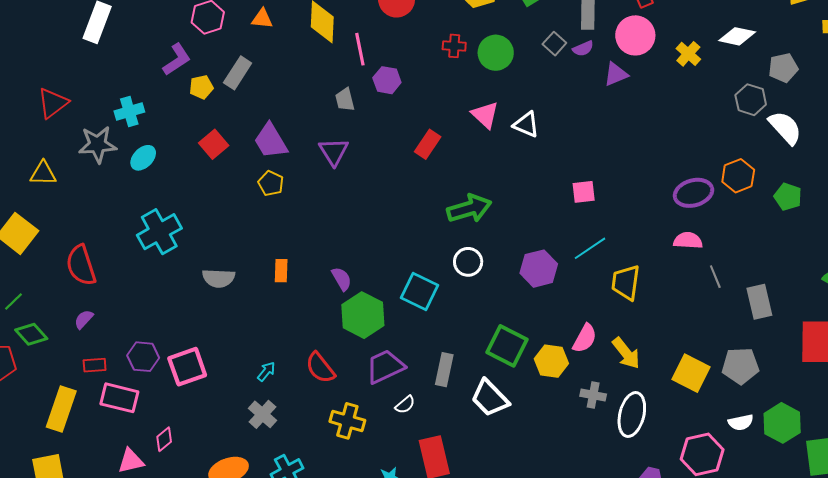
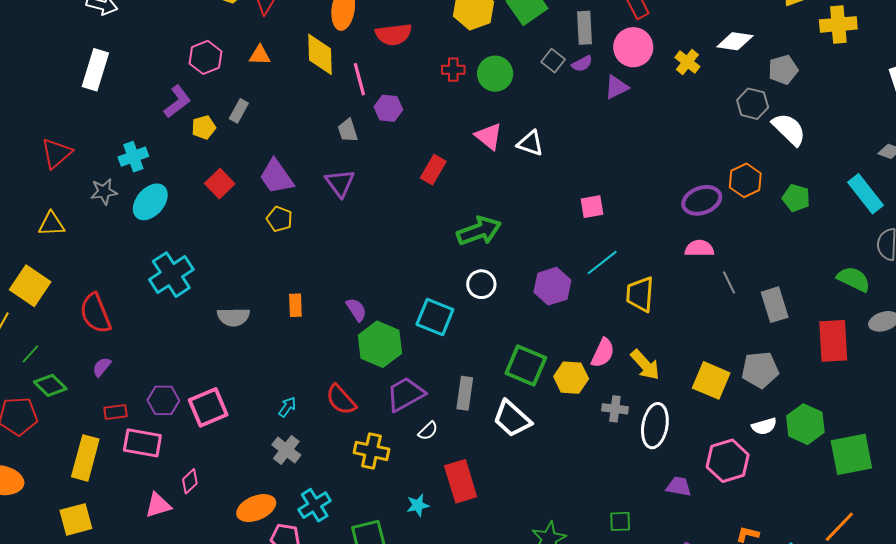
gray rectangle: (238, 73) -> (239, 111), size x0.7
gray star: (98, 144) -> (104, 192), size x0.7
cyan ellipse: (143, 158) -> (150, 202), size x1.4

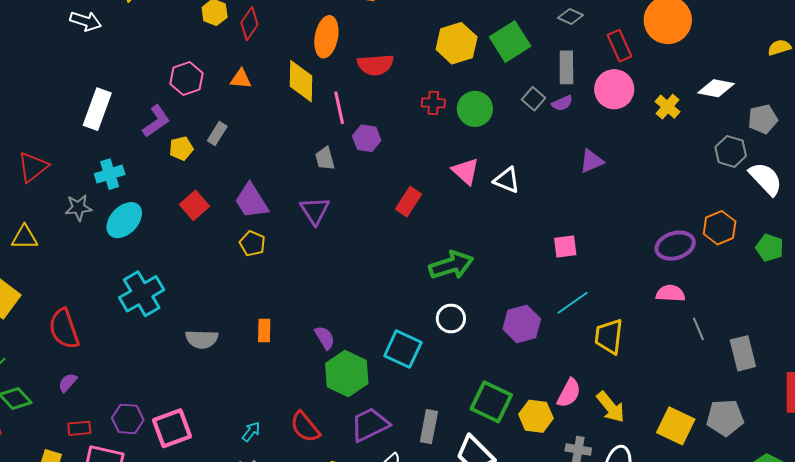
white rectangle: (95, 70) -> (97, 109), moved
purple triangle: (616, 87) -> (592, 161), moved

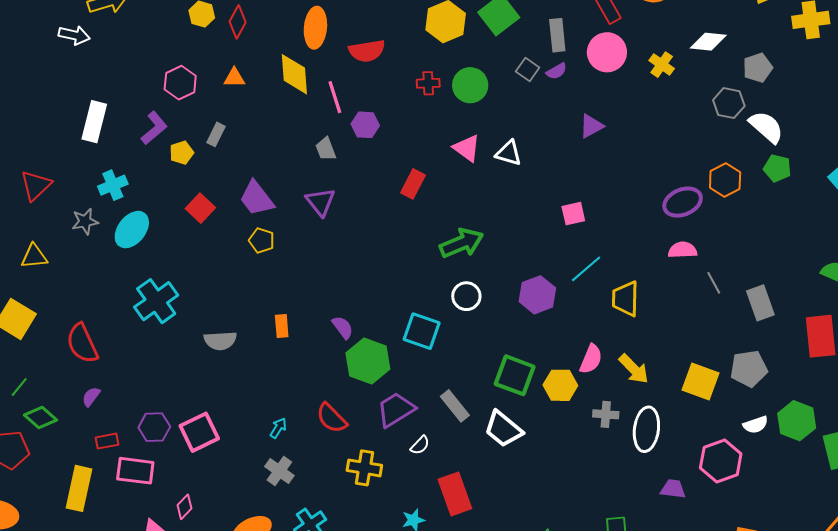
green pentagon: (770, 248) -> (777, 168), moved
gray rectangle: (429, 427) -> (455, 406), turned -44

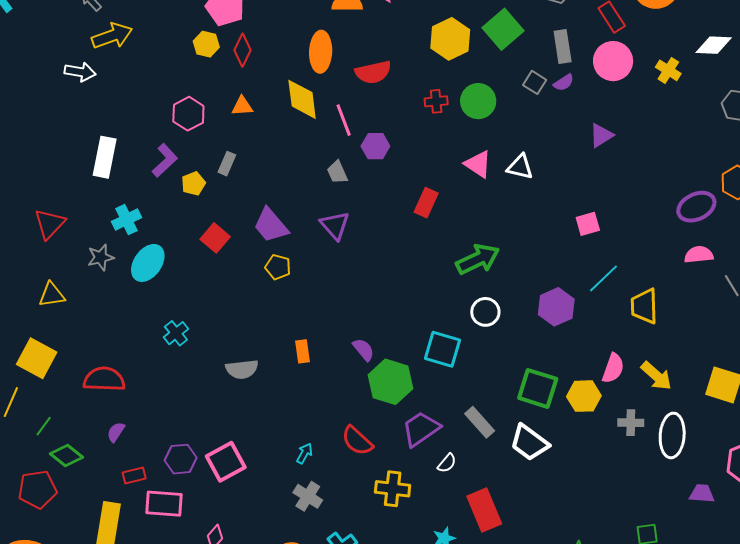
cyan cross: (156, 301) -> (176, 333), size x0.6
red semicircle: (82, 343) -> (104, 379), turned 120

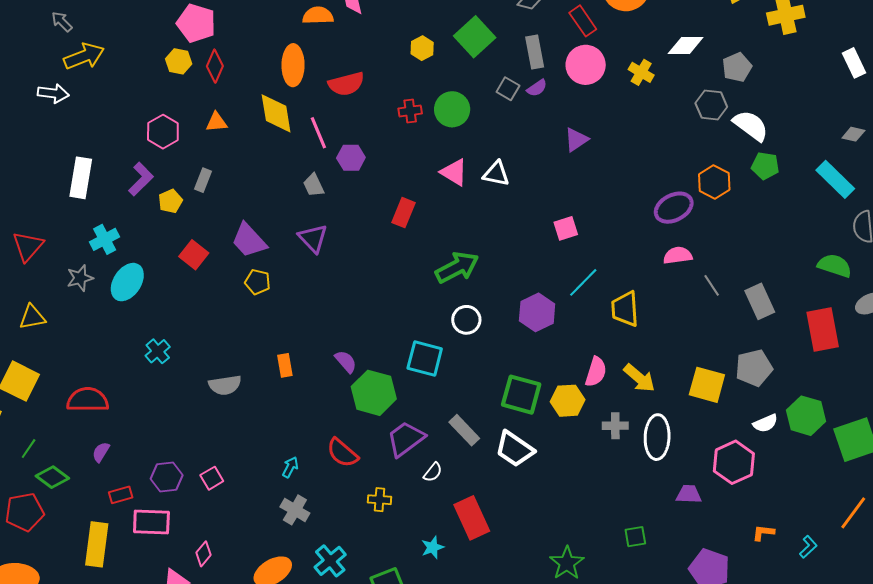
yellow hexagon: (450, 39) -> (422, 48), size x0.6
pink square: (226, 462) -> (212, 478), size x0.6
yellow cross: (393, 489) -> (379, 500), size x0.7

